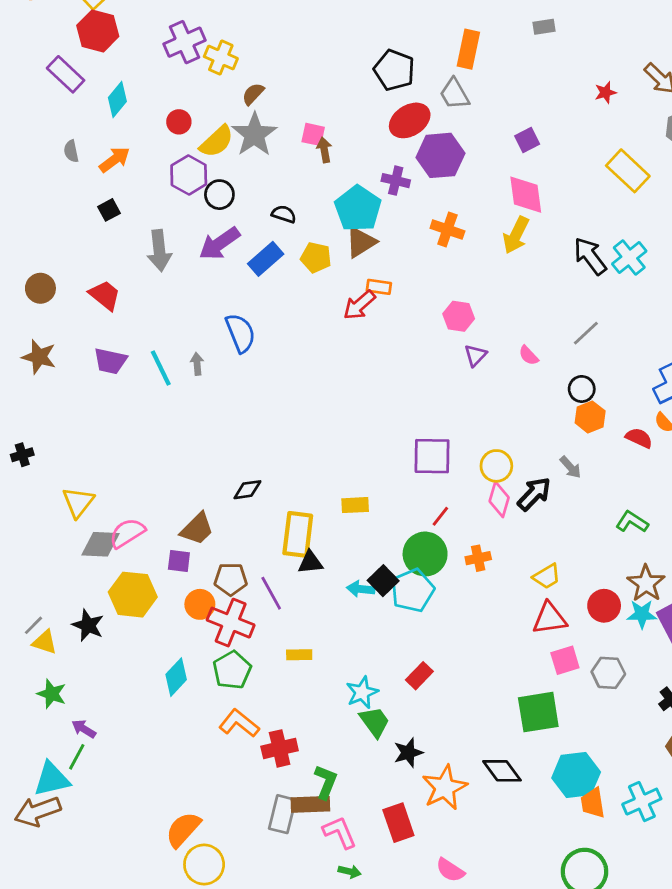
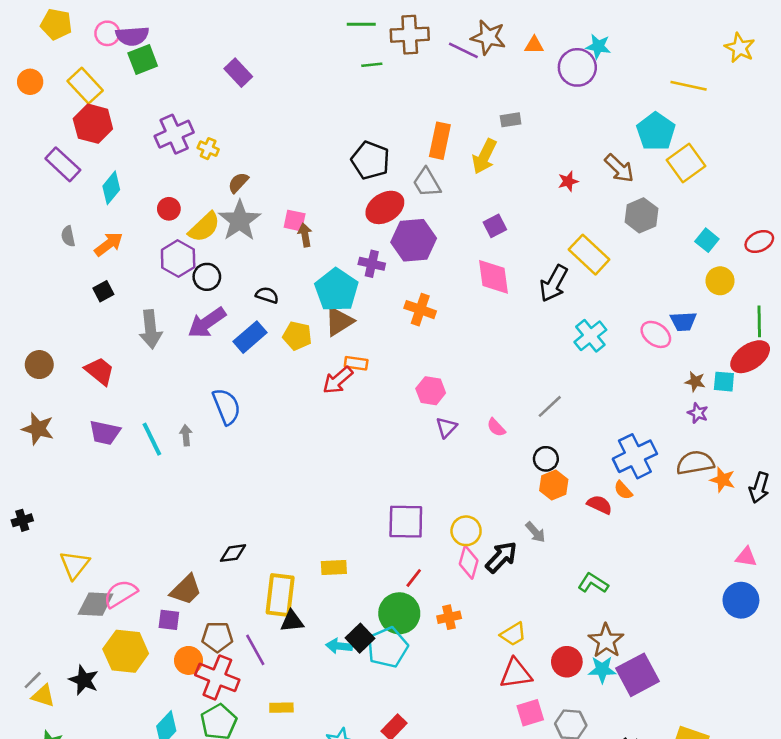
yellow cross: (221, 58) -> (208, 149), size x0.7
yellow arrow: (516, 235) -> (484, 156), moved
black arrow: (590, 256) -> (554, 283), moved, turned -114

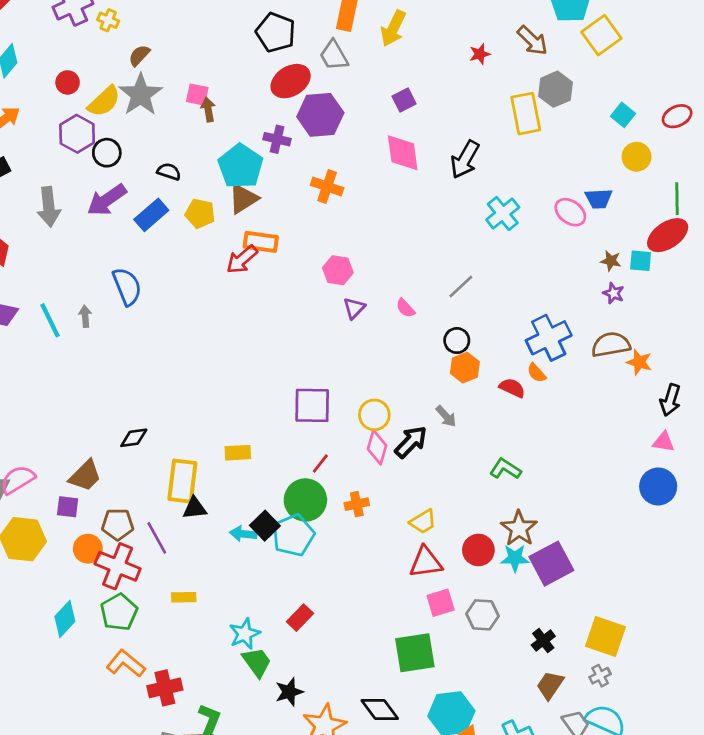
yellow rectangle: (589, 255) -> (526, 114), moved, turned 36
orange rectangle: (356, 363) -> (261, 242), size x1.4
black arrow: (759, 488) -> (670, 400), moved

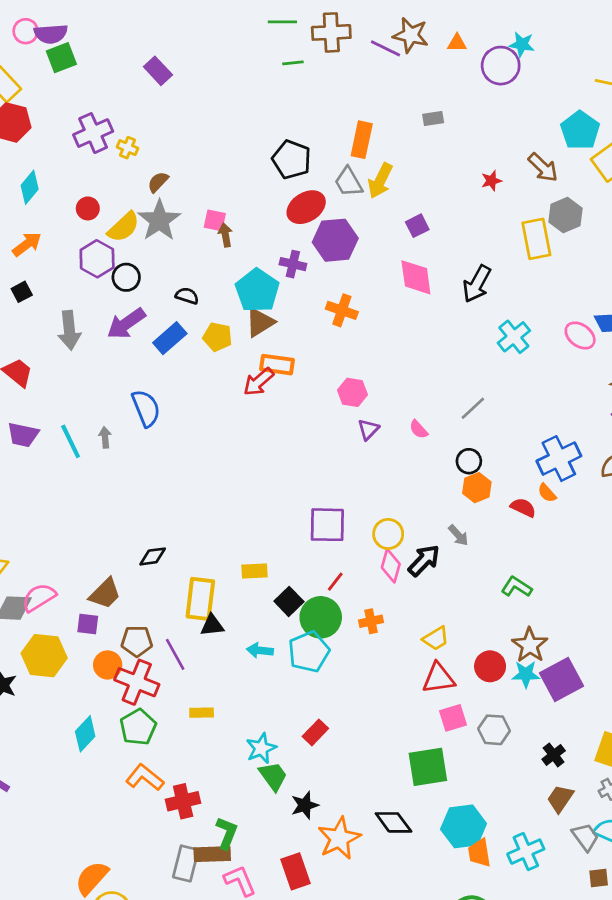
yellow arrow: (393, 28) -> (380, 181), moved
black square: (265, 526) -> (289, 601), moved

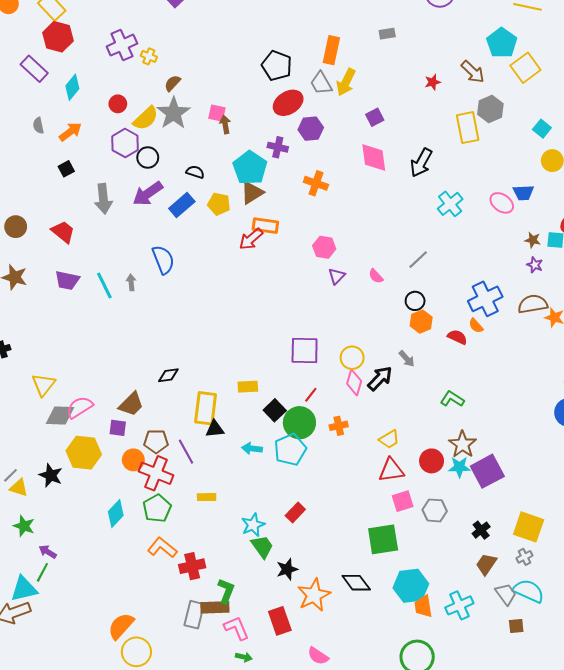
purple hexagon: (335, 240) -> (311, 129), size x0.7

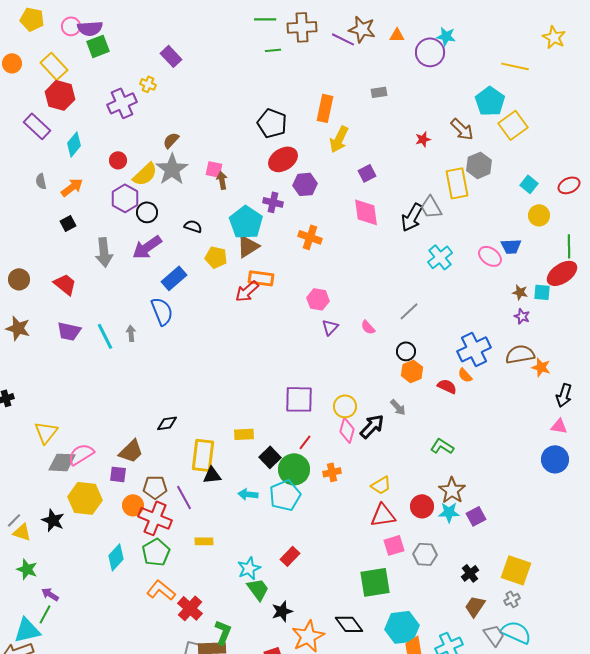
yellow cross: (149, 56) -> (148, 84), moved
gray trapezoid: (321, 83) -> (431, 207), moved
blue rectangle: (182, 205) -> (174, 278), moved
purple square: (487, 471) -> (476, 516), size x0.6
red cross: (192, 566) -> (190, 608), turned -35

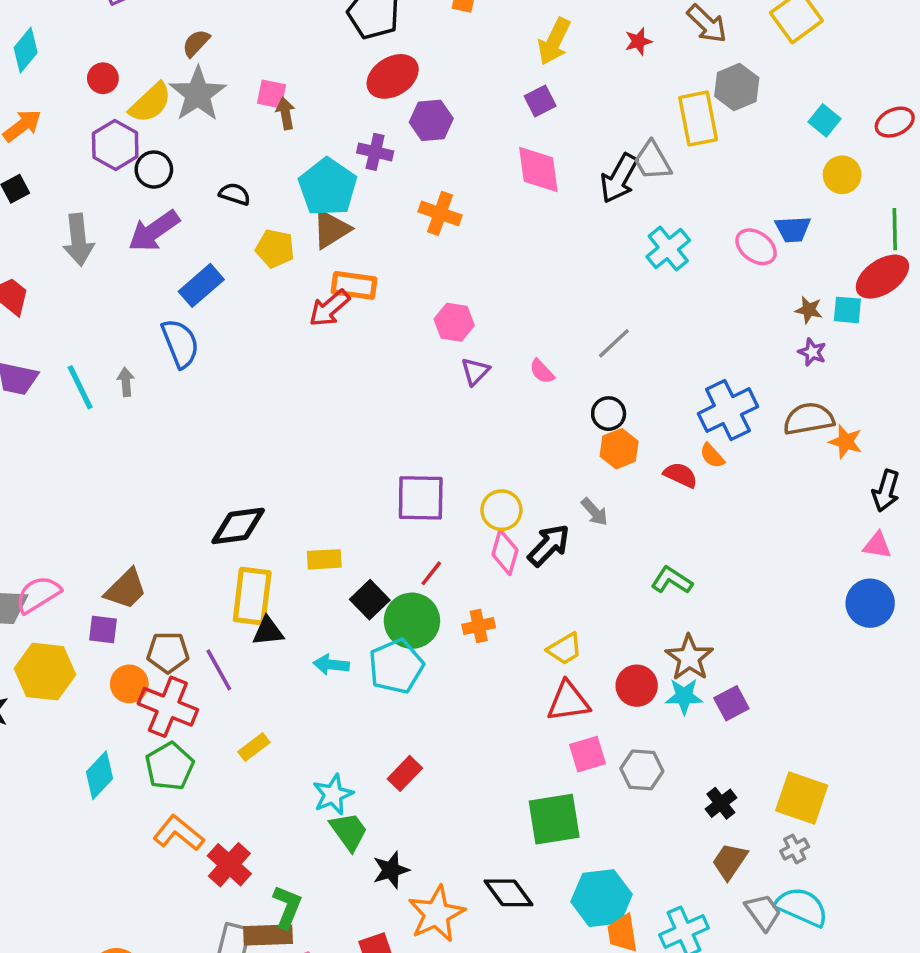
yellow arrow: (339, 139) -> (554, 41), moved
black diamond: (167, 423) -> (238, 526), moved, size x1.5
yellow rectangle: (204, 541) -> (254, 747), turned -36

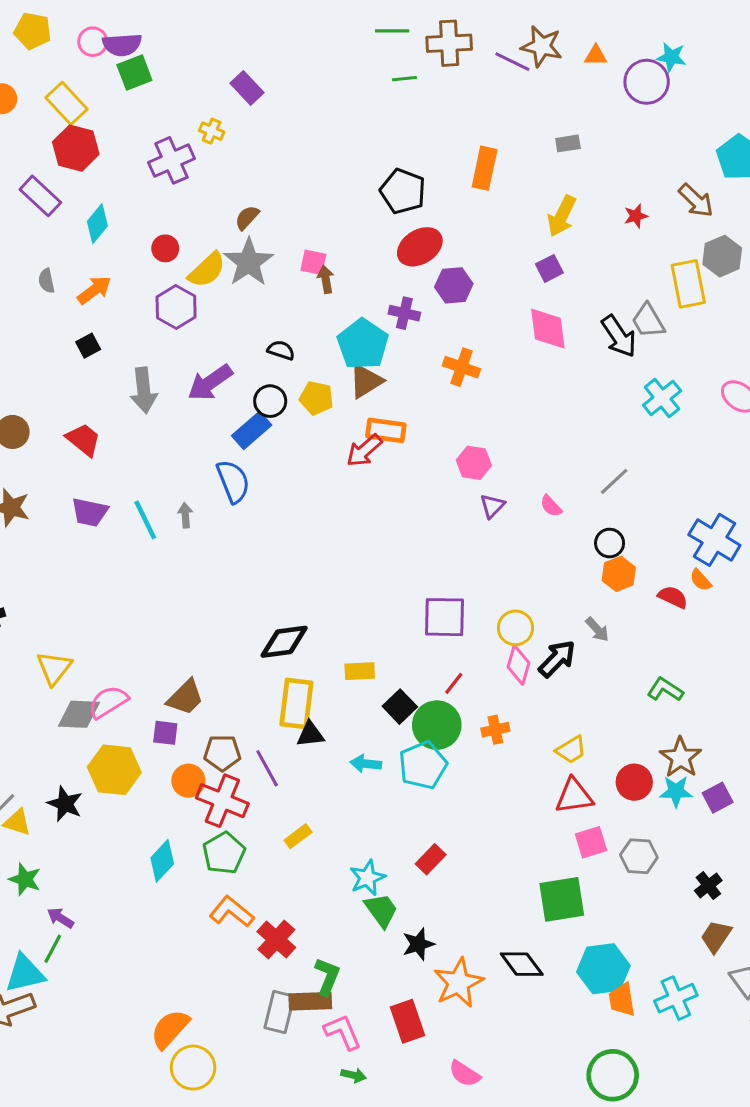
black circle: (154, 170) -> (270, 401), moved
black arrow: (619, 178) -> (619, 336), turned -63
blue cross: (728, 410) -> (714, 540), turned -33

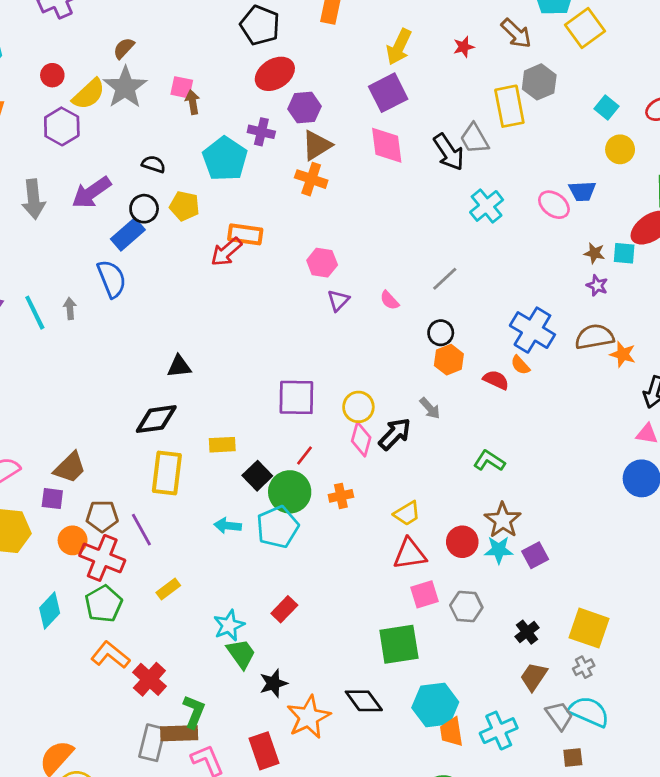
purple square: (549, 268) -> (388, 93), size x1.6
brown triangle: (366, 381) -> (317, 145), moved
black triangle: (310, 734) -> (179, 366), moved

